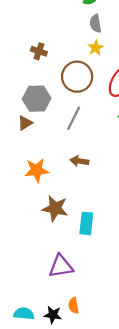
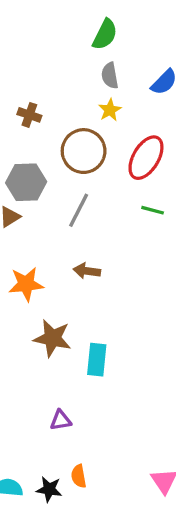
purple triangle: (61, 266) -> (61, 420), size x0.6

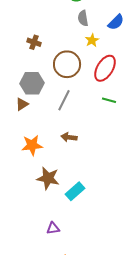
yellow star: (110, 110) -> (92, 40), moved
cyan rectangle: (97, 360) -> (75, 191), turned 42

